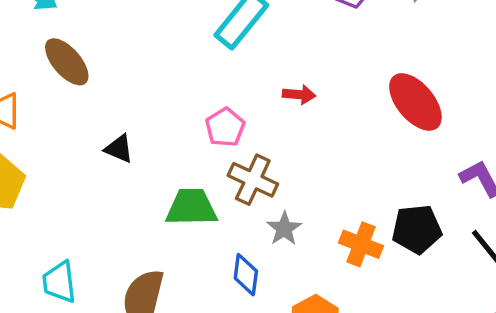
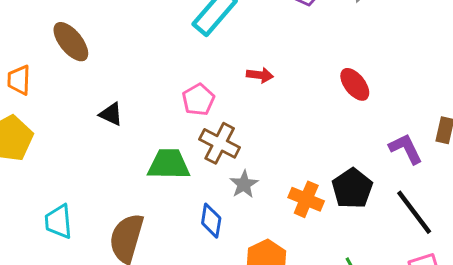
red ellipse: (415, 102) -> (355, 84), size x0.7
black pentagon: (417, 229) -> (352, 188), turned -30

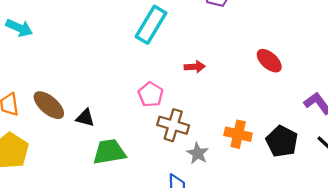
brown ellipse: (71, 42) -> (49, 105), moved
green trapezoid: (169, 164) -> (109, 152), moved
orange cross: (306, 199) -> (238, 134), moved

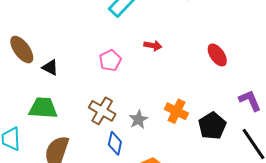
brown cross: (173, 125) -> (102, 111), moved
green trapezoid: (109, 152) -> (43, 108), moved

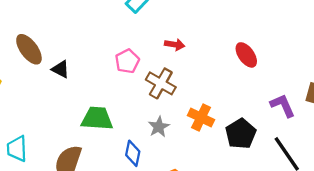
green trapezoid: (43, 108) -> (97, 119), moved
brown cross: (102, 111) -> (161, 83), moved

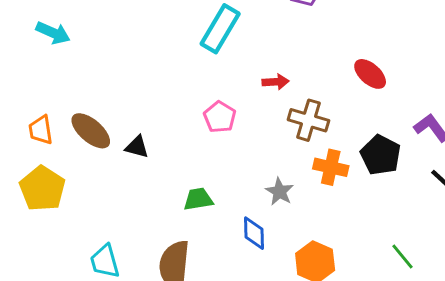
brown cross: (161, 83) -> (308, 120), moved
green trapezoid: (97, 119) -> (198, 199), size x0.7
black pentagon: (241, 134) -> (381, 155), moved

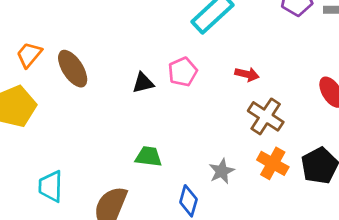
pink pentagon: (220, 117) -> (183, 72), moved
orange trapezoid: (41, 130) -> (29, 55), turned 32
black triangle: (137, 147) -> (143, 83), moved, turned -45

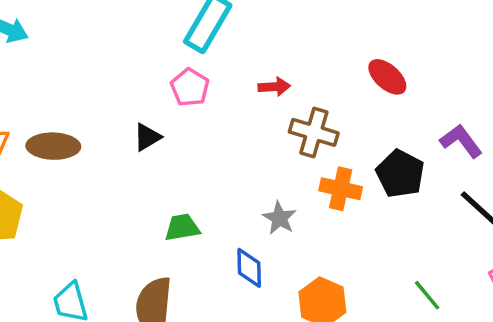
brown ellipse: (73, 69) -> (53, 146), turned -39
pink pentagon: (183, 72) -> (190, 87), moved

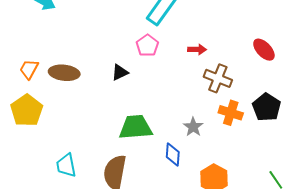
green trapezoid: (182, 228) -> (136, 127), size x1.6

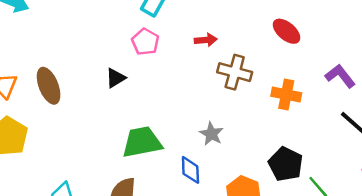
brown ellipse: (64, 73) -> (49, 86), turned 68
black pentagon: (266, 107) -> (286, 164), moved
orange cross: (231, 113) -> (286, 94), moved

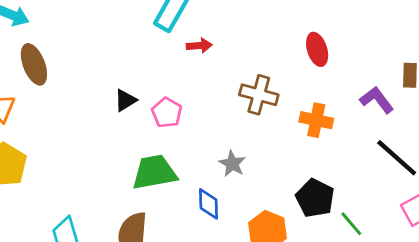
red ellipse: (287, 31) -> (317, 49), turned 32
red arrow: (206, 40) -> (199, 46), moved
pink pentagon: (145, 42) -> (167, 113), moved
brown ellipse: (49, 86) -> (34, 64), moved

